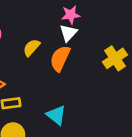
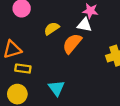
white triangle: (68, 33) -> (85, 25), turned 42

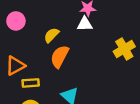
orange semicircle: (72, 43) -> (60, 56), moved

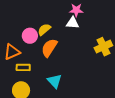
pink circle: (16, 21) -> (30, 36), moved

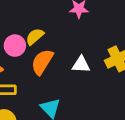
white triangle: (73, 23) -> (81, 65), moved

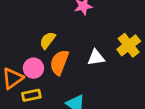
pink circle: (15, 46) -> (33, 68), moved

